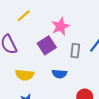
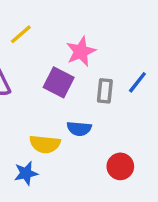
purple square: (47, 45) -> (59, 82), turned -30
yellow semicircle: (25, 75) -> (45, 144), moved

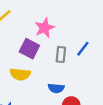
blue semicircle: (79, 129) -> (56, 88), moved
yellow semicircle: (45, 144) -> (20, 74), moved

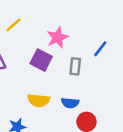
blue line: (83, 49) -> (100, 49), moved
yellow semicircle: (20, 74) -> (39, 100), moved

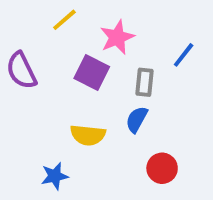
yellow line: (13, 25) -> (64, 20), moved
blue semicircle: (70, 103) -> (137, 119), moved, turned 114

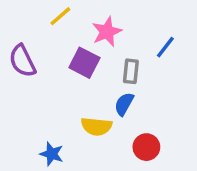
yellow semicircle: (88, 135) -> (96, 126), moved
blue star: (55, 176) -> (52, 154), turned 30

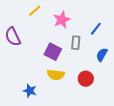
purple square: (84, 63) -> (53, 52), moved
blue semicircle: (124, 104) -> (102, 55), moved
red circle: (146, 147) -> (86, 79), moved

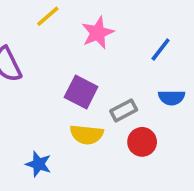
gray rectangle: (76, 43) -> (124, 110), moved, turned 56
blue semicircle: (102, 55) -> (172, 98), turned -120

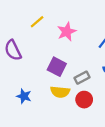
red circle: (142, 142) -> (84, 100), moved
blue star: (39, 164) -> (24, 96), moved

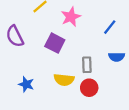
purple square: (57, 67) -> (55, 43), moved
gray rectangle: (82, 78) -> (87, 65), turned -64

